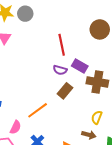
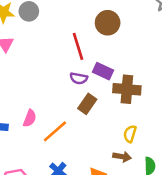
brown circle: (100, 29) -> (108, 23), moved
pink semicircle: (16, 127) -> (30, 118), moved

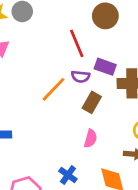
pink semicircle: (30, 118) -> (91, 139), moved
orange line: (55, 131) -> (53, 89), moved

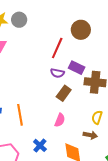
red line: (77, 43) -> (57, 48), turned 40
orange line: (53, 89) -> (20, 115), moved, turned -60

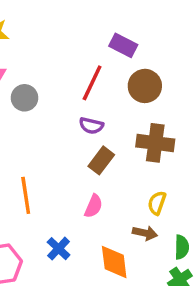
gray circle: (19, 20) -> (24, 98), moved
brown circle: (81, 30) -> (145, 86), moved
purple rectangle: (77, 68) -> (123, 45), moved

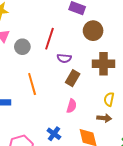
red line: (92, 83) -> (50, 39), moved
orange line: (26, 195) -> (32, 84), moved

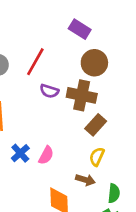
brown cross: (104, 64) -> (82, 95), moved
brown rectangle: (73, 78) -> (96, 125), moved
blue cross: (54, 134) -> (20, 153), moved

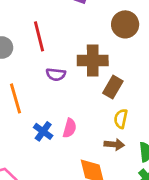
red line: (35, 62) -> (39, 36), turned -32
brown circle: (94, 63) -> (125, 24), moved
purple semicircle: (49, 91) -> (56, 74), moved

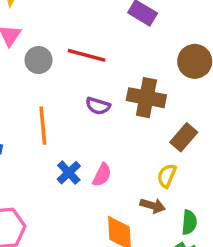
red line: (39, 36) -> (87, 55), turned -72
brown rectangle: (113, 87) -> (184, 137), moved

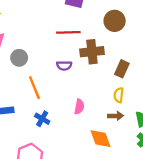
red line: (87, 55) -> (68, 32), moved
gray circle: (39, 60) -> (19, 58), moved
blue cross: (69, 173) -> (42, 119), moved

